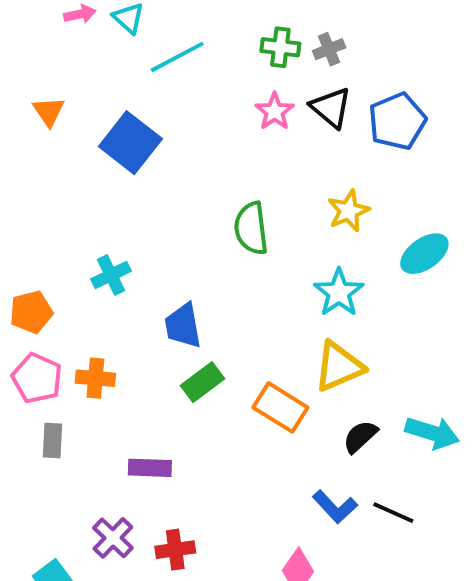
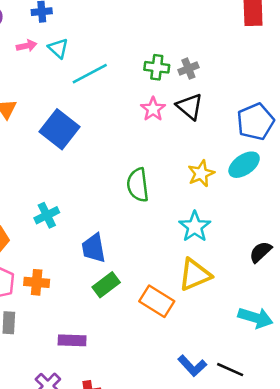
blue pentagon: (397, 121) -> (255, 122), moved
cyan ellipse: (424, 254) -> (244, 165), moved
black semicircle: (360, 437) -> (260, 252), moved

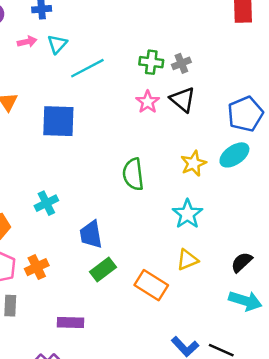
cyan triangle: (58, 48) -> (57, 44), turned 30
blue square: (59, 129) -> (58, 121), turned -36
black semicircle: (260, 252) -> (242, 262), moved
yellow triangle: (195, 275) -> (187, 260), size x0.7
orange cross: (37, 282) -> (37, 267), turned -30

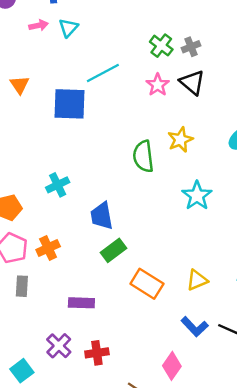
green cross: (151, 62) -> (161, 46), turned 30
cyan line: (87, 68) -> (103, 73), moved
yellow star: (193, 163) -> (180, 140), moved
yellow triangle: (187, 260) -> (197, 280), moved
orange rectangle: (151, 285) -> (147, 284), moved

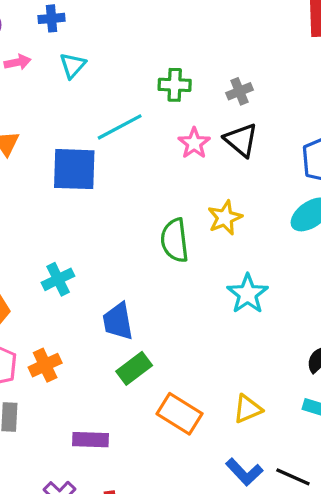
pink arrow: (39, 25) -> (18, 62), moved
green cross: (161, 46) -> (175, 85), moved, turned -35

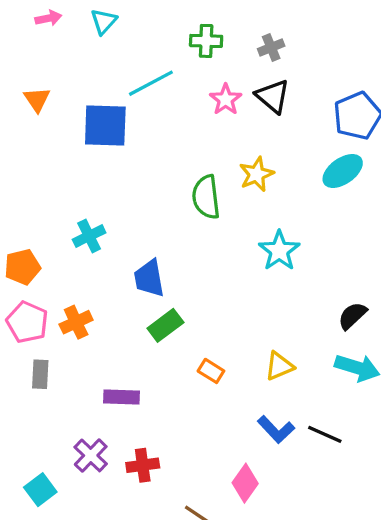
orange rectangle: (180, 414) -> (211, 371), size x0.6

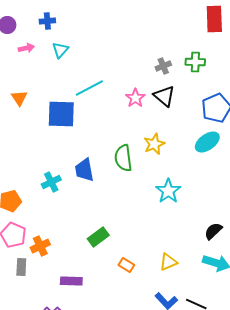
green cross: (206, 41) -> (195, 62), moved
blue trapezoid: (149, 278) -> (84, 170), moved
orange cross: (76, 322) -> (40, 246), moved

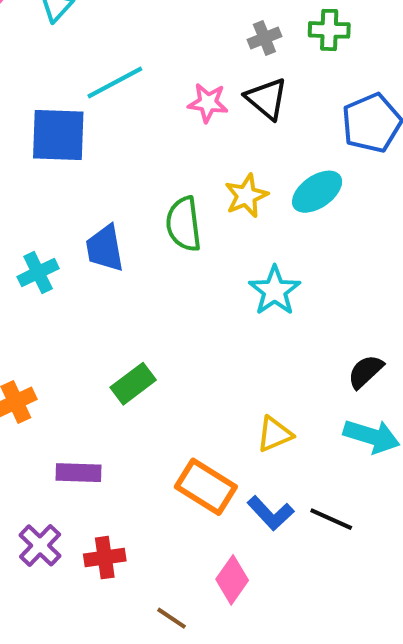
pink star: (135, 98) -> (208, 103), turned -30
cyan ellipse: (207, 142) -> (317, 192), moved
orange rectangle: (126, 265) -> (206, 487), moved, size x1.8

